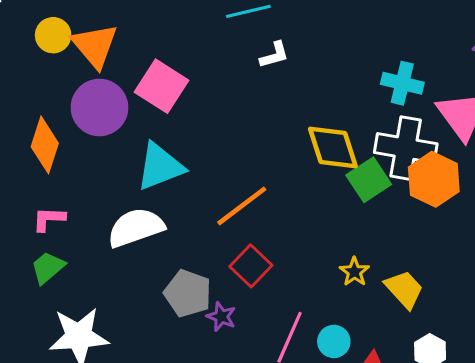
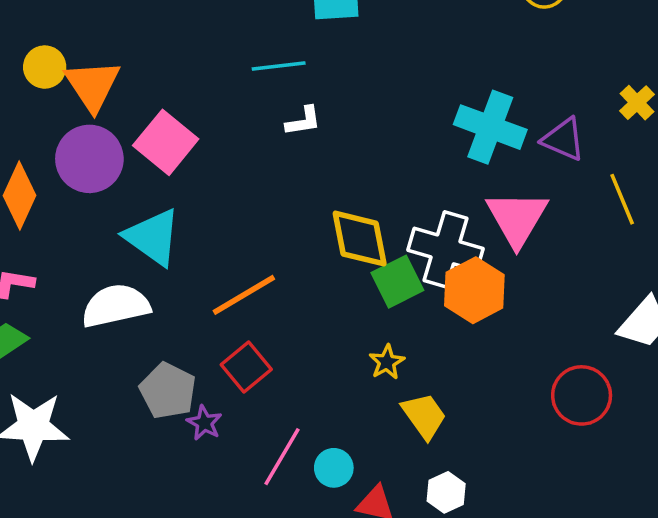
cyan cross: (402, 83) -> (490, 127), moved, size x1.4
cyan triangle: (160, 167) -> (153, 237), turned 50
yellow star: (354, 272) -> (387, 362), moved

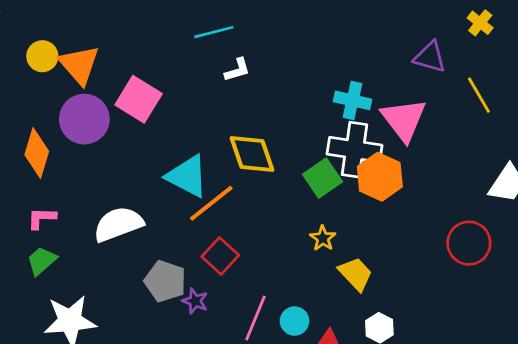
cyan cross: (490, 127) -> (353, 100), moved, size x0.7
cyan triangle: (153, 237) -> (187, 176), moved
yellow diamond: (360, 239) -> (252, 154), moved

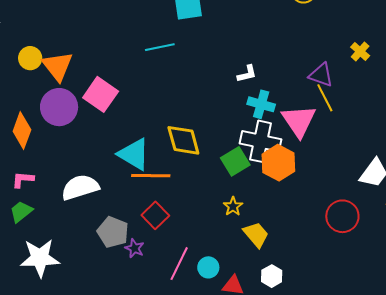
white L-shape: (237, 70) -> (247, 74), moved
yellow line: (479, 95) -> (325, 98), moved
orange line: (211, 203) -> (151, 176), turned 36

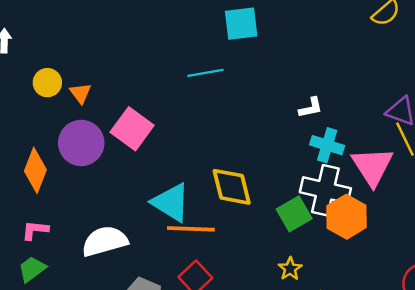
orange triangle: (57, 66) -> (80, 93), size x0.6

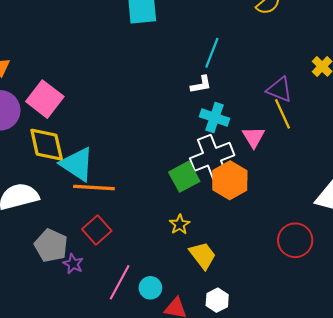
cyan line: (205, 73) -> (212, 53), moved, turned -60
pink triangle: (372, 166) -> (254, 137), size x0.6
yellow diamond: (232, 187) -> (47, 145), moved
white cross: (325, 190) -> (212, 157), turned -36

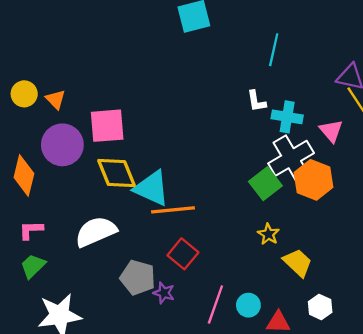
white L-shape: (201, 84) -> (256, 101), moved, turned 100
pink square: (45, 99) -> (107, 126), turned -33

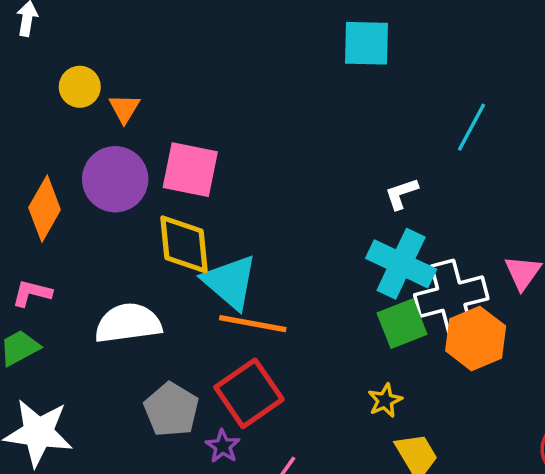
white L-shape: (256, 101) -> (401, 194), moved, turned 65
cyan cross: (287, 117) -> (401, 264), moved, size x1.4
red square: (183, 254) -> (249, 393), size x1.4
purple star: (164, 293) -> (223, 446), moved

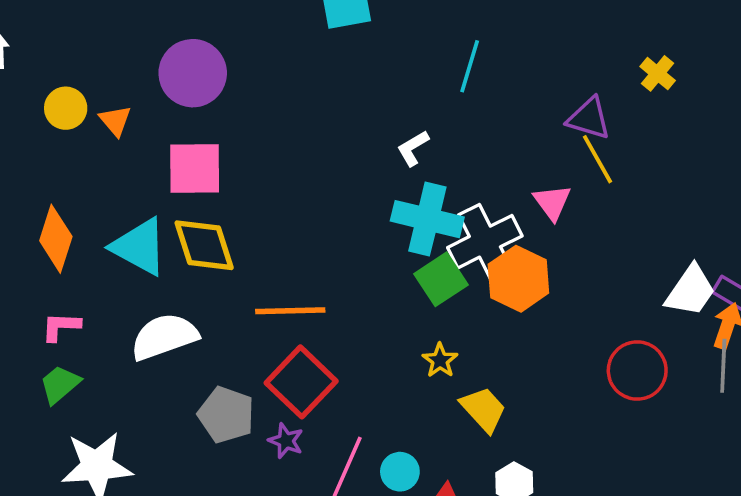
purple circle: (115, 179) -> (193, 73), moved
cyan triangle: (230, 282) -> (139, 247), moved

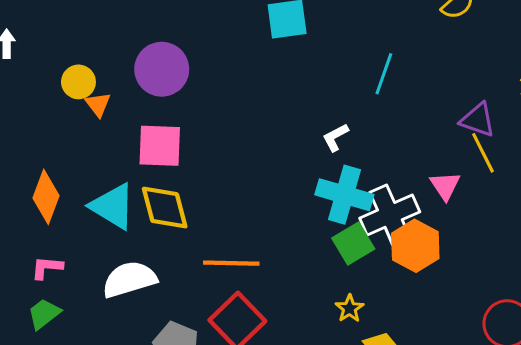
yellow circle: (66, 108) -> (78, 82), moved

